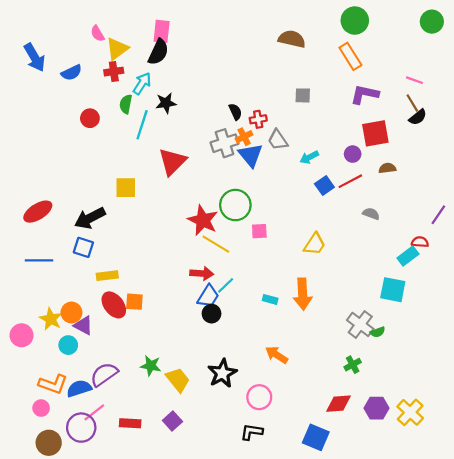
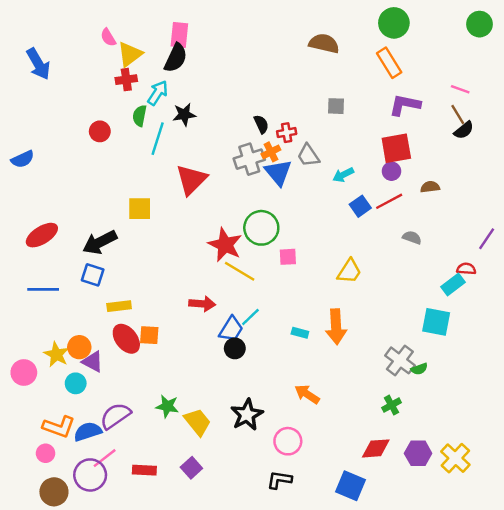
blue semicircle: (71, 73) -> (23, 159), moved
red square: (375, 133) -> (396, 148), moved
red arrow: (202, 273) -> (202, 304), moved

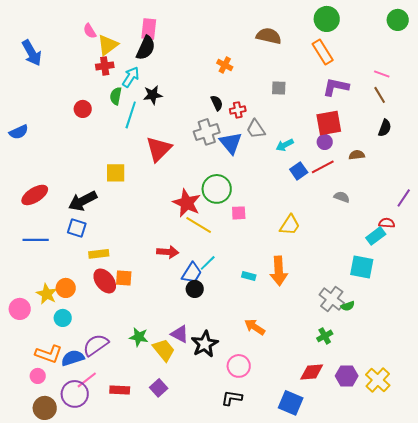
black semicircle: (464, 130) -> (385, 128), moved, turned -30
orange cross: (271, 152) -> (225, 65), moved, turned -35
purple triangle: (93, 362) -> (180, 334), moved

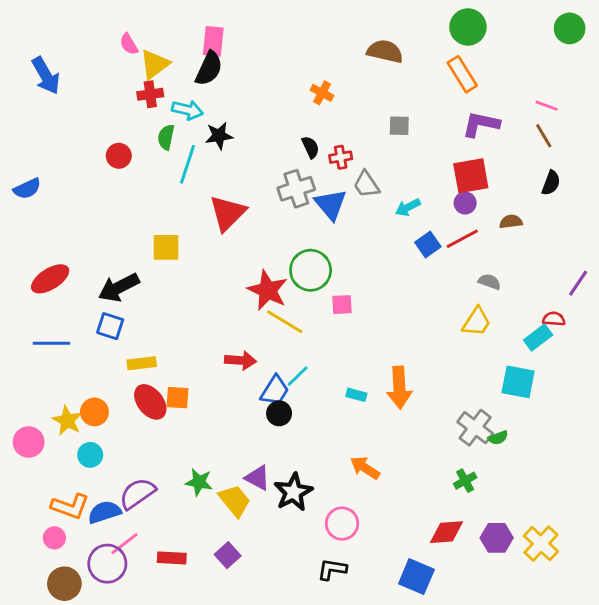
cyan arrow: (131, 77) -> (187, 110), turned 70
yellow trapezoid: (290, 225) -> (477, 322), moved

